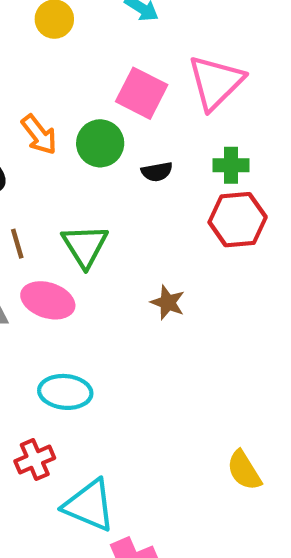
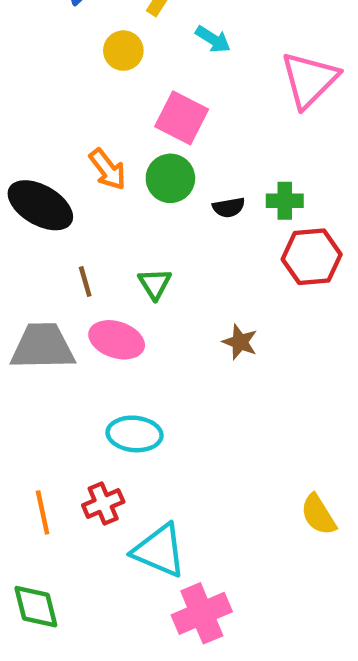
pink triangle: (216, 82) -> (309, 80), moved
pink square: (142, 93) -> (182, 118), moved
green cross: (231, 165) -> (285, 201), moved
green triangle: (85, 246) -> (155, 284), size x0.7

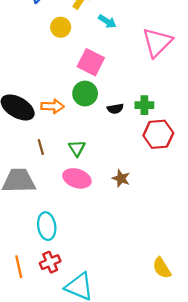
orange arrow: (108, 169) -> (52, 106), moved, turned -50
pink ellipse: (117, 340) -> (77, 178), moved
cyan ellipse: (135, 434) -> (47, 226), moved, turned 76

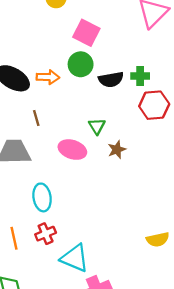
black semicircle: (115, 109) -> (111, 79), size x1.5
green triangle: (77, 148) -> (97, 126), moved
brown star: (121, 178) -> (117, 150), turned 30
yellow semicircle: (162, 268) -> (158, 239), turned -70

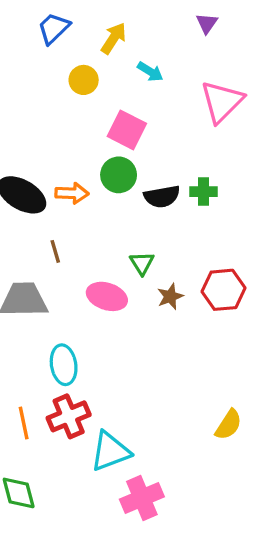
red hexagon: (154, 105) -> (223, 290), moved
red cross: (46, 234) -> (69, 416), size x1.4
yellow semicircle: (158, 239) -> (228, 425), turned -45
cyan triangle: (75, 258) -> (110, 451), turned -44

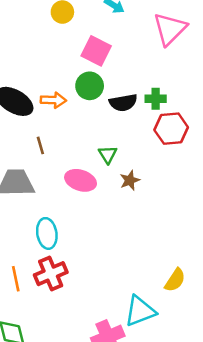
red hexagon: (223, 290) -> (171, 129), moved
cyan triangle: (110, 451) -> (140, 311), moved

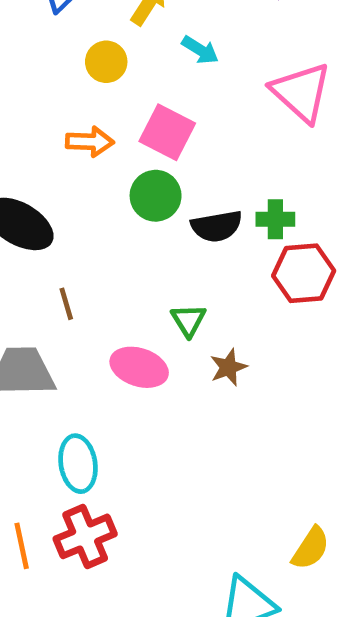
pink triangle: (170, 29) -> (301, 92), turned -33
orange arrow: (53, 100) -> (90, 142), moved

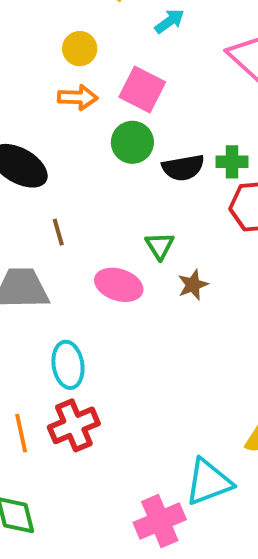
cyan arrow: (200, 50) -> (169, 21), turned -68
yellow circle: (106, 62) -> (80, 49), moved

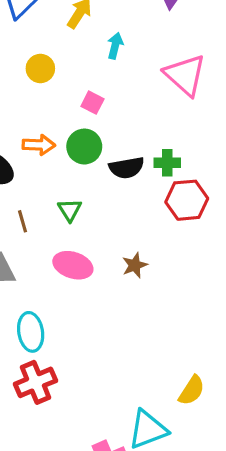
cyan arrow: (169, 21) -> (115, 46), turned -40
pink square: (142, 90) -> (92, 103), size x0.6
orange arrow: (78, 97) -> (39, 145), moved
green triangle: (160, 246) -> (70, 210), moved

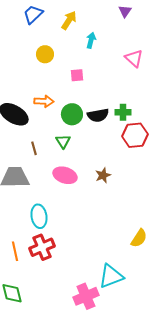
pink triangle: (185, 75) -> (134, 58), size x0.7
pink square: (92, 103) -> (77, 75), turned -32
green circle: (84, 147) -> (72, 114), moved
yellow semicircle: (192, 390) -> (139, 238), moved

